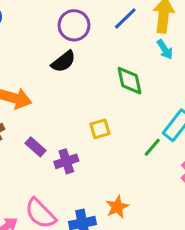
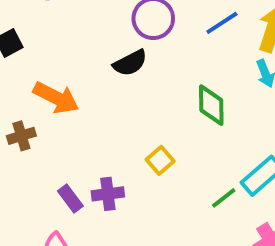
yellow square: (100, 129) -> (160, 160), turned -36
purple rectangle: (36, 147) -> (70, 198), moved

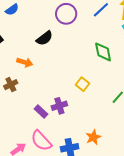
black semicircle: (130, 63) -> (44, 38), moved
orange arrow: (56, 98) -> (25, 62), size x0.7

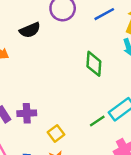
yellow square: (82, 84) -> (56, 133), moved

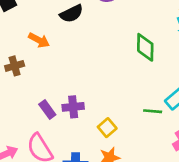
green line: (97, 121) -> (153, 111), turned 42

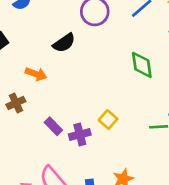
purple rectangle: (47, 110) -> (53, 126), moved
yellow square: (107, 128) -> (108, 120), moved

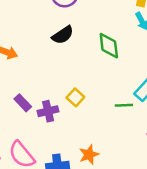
black semicircle: (64, 43) -> (63, 35), moved

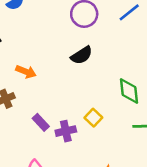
green diamond: (109, 46) -> (129, 91), moved

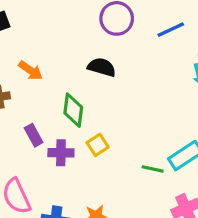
black semicircle: (82, 55) -> (102, 67), turned -145
green diamond: (129, 91) -> (73, 110), moved

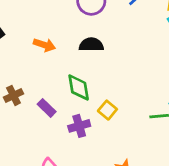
orange arrow: (31, 71) -> (44, 45), moved
purple rectangle: (34, 135) -> (47, 108), moved

